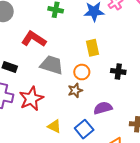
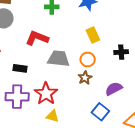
yellow triangle: (54, 126) -> (53, 116), moved

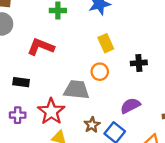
gray trapezoid: (58, 59) -> (77, 90), moved
brown star: (85, 78) -> (92, 125), moved
purple cross: (17, 97) -> (18, 115), size x0.6

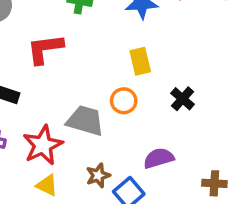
red L-shape: (41, 47) -> (45, 49), turned -40
black cross: (139, 63) -> (183, 99), turned 35

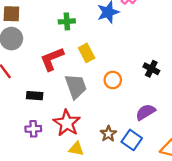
yellow rectangle: (140, 61) -> (87, 53), moved
gray trapezoid: (85, 121) -> (76, 86), moved, turned 68

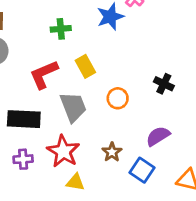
black rectangle: (35, 96) -> (24, 119), size x1.6
brown star: (108, 134) -> (112, 152), moved

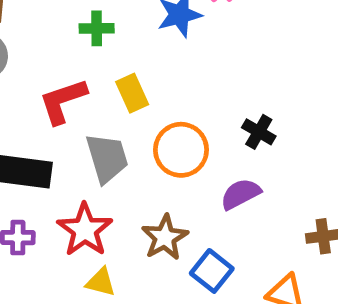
orange circle: (118, 98) -> (181, 150), size x1.5
purple semicircle: (158, 136) -> (241, 194), moved
brown star: (112, 152) -> (165, 237), size x1.4

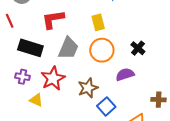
yellow rectangle: (132, 93) -> (98, 22), moved
gray trapezoid: (107, 158) -> (68, 48), turned 30
yellow triangle: (101, 282) -> (36, 100), moved

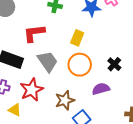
yellow rectangle: (98, 22) -> (77, 38), turned 35
gray trapezoid: (68, 48) -> (48, 61), turned -60

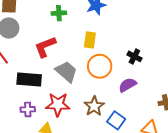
red star: (32, 90) -> (58, 104), turned -30

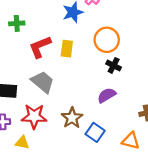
green cross: (59, 13) -> (17, 23), moved
red L-shape: (45, 47) -> (40, 47), moved
orange circle: (100, 66) -> (107, 40), moved

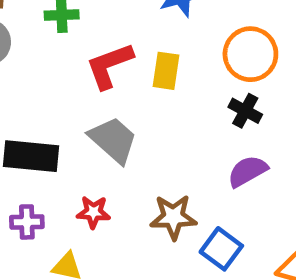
black cross: (114, 65) -> (245, 111), moved
red star: (34, 116) -> (93, 212), size x0.6
brown star: (72, 118) -> (173, 217), turned 30

